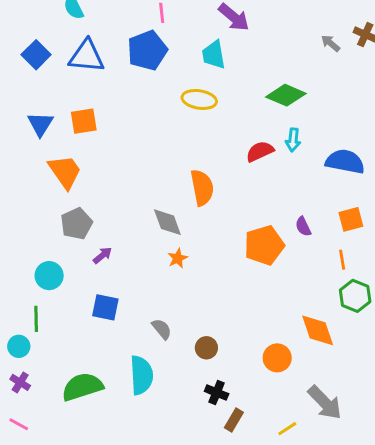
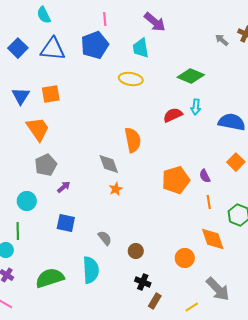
orange square: (351, 219) -> (236, 162), turned -30
purple semicircle: (303, 227) -> (205, 176), moved
orange line: (342, 260) -> (209, 202), moved

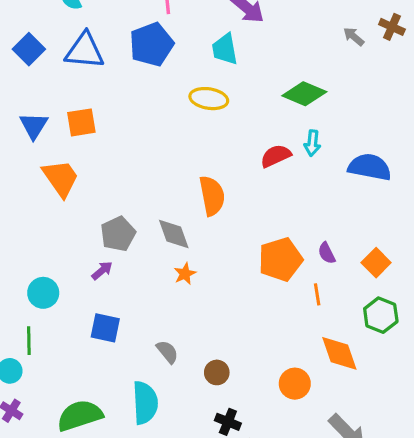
orange square: (236, 162) -> (376, 263), moved
gray pentagon: (46, 165) -> (118, 234), moved
orange line: (209, 202) -> (317, 294), moved

